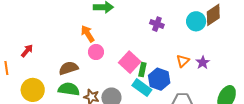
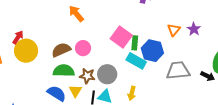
pink circle: (96, 52) -> (83, 48), moved
yellow circle: (33, 90) -> (26, 51), moved

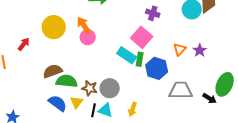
pink square: (121, 37) -> (142, 37), moved
pink circle: (83, 48) -> (88, 37), moved
brown semicircle: (61, 50) -> (53, 71), moved
yellow circle: (26, 51) -> (54, 27), moved
cyan rectangle: (136, 61) -> (127, 55), moved

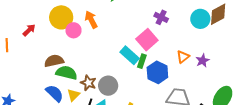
pink circle: (88, 37) -> (73, 30), moved

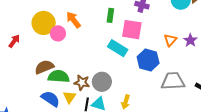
pink square: (147, 40) -> (132, 30), turned -30
green rectangle: (142, 61) -> (110, 15), moved

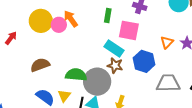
pink circle: (58, 33) -> (59, 25), moved
green semicircle: (59, 76) -> (76, 75), moved
gray circle: (102, 82) -> (97, 82), size x1.4
brown star: (82, 83) -> (115, 65), moved

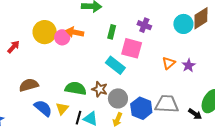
orange arrow: (71, 19) -> (75, 32), turned -48
blue hexagon: (144, 61) -> (141, 108), moved
brown semicircle: (40, 65) -> (29, 85), moved
brown star: (115, 65) -> (100, 89), moved
gray circle: (97, 82) -> (118, 98), moved, size x0.7

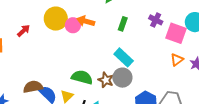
pink square: (132, 48) -> (176, 33), moved
brown semicircle: (29, 85) -> (33, 87), moved
gray circle: (118, 98) -> (122, 78), moved

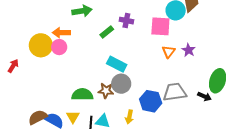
purple cross: (156, 20) -> (126, 21), moved
orange arrow: (86, 21) -> (61, 33), moved
green rectangle: (123, 24) -> (107, 32), turned 48

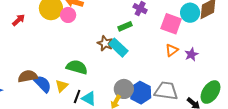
green rectangle: (107, 32) -> (125, 26), moved
gray circle: (121, 84) -> (124, 89), moved
brown star: (106, 91) -> (105, 43), moved

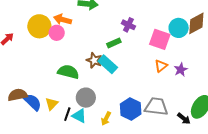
green semicircle: (77, 67) -> (68, 72), moved
gray circle: (124, 89) -> (86, 98), moved

